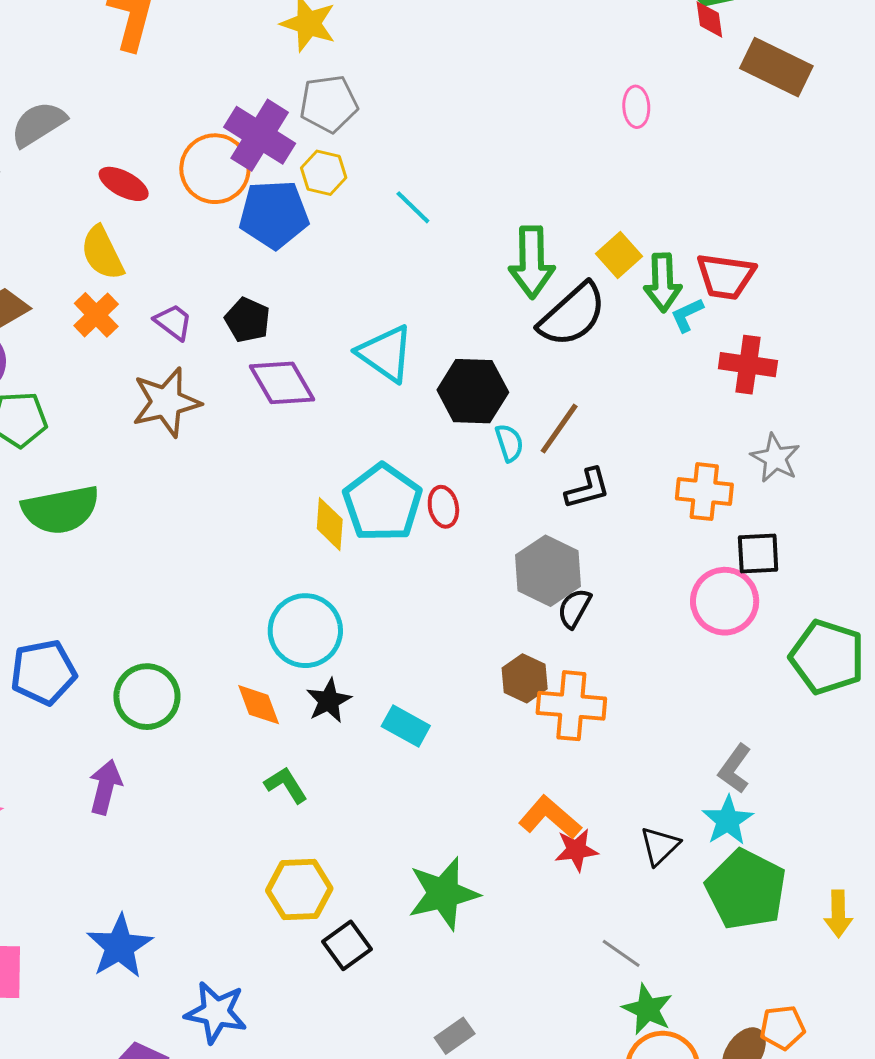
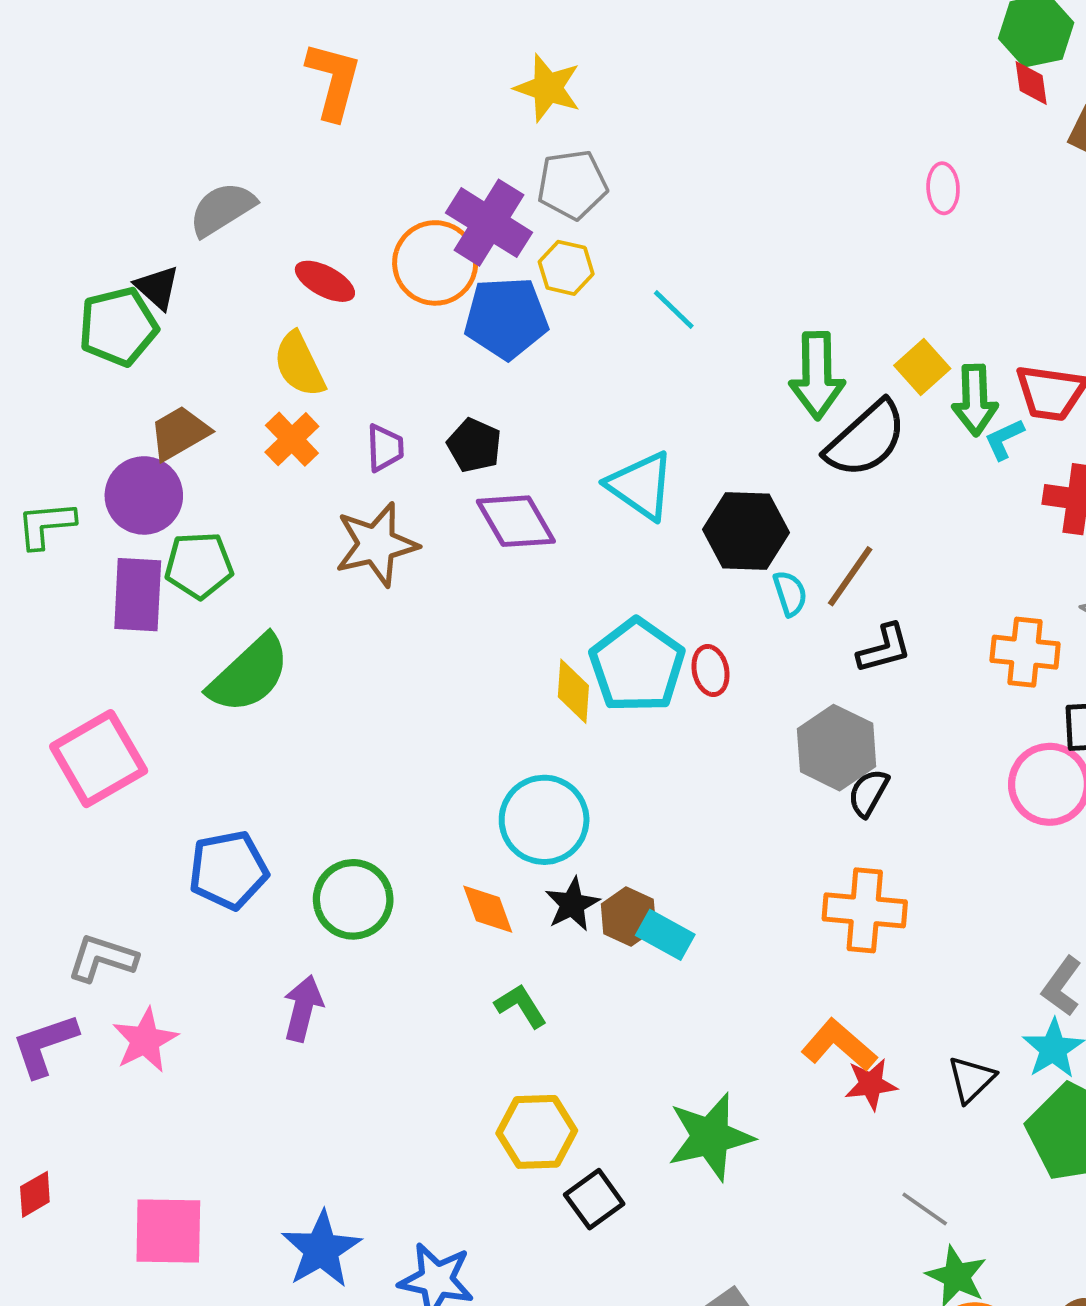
purple trapezoid: (173, 322) -> (385, 448), turned 51
green semicircle: (61, 510) -> (249, 674), turned -32
brown hexagon: (525, 678) -> (629, 917), moved
blue star: (120, 946) -> (321, 1249), moved

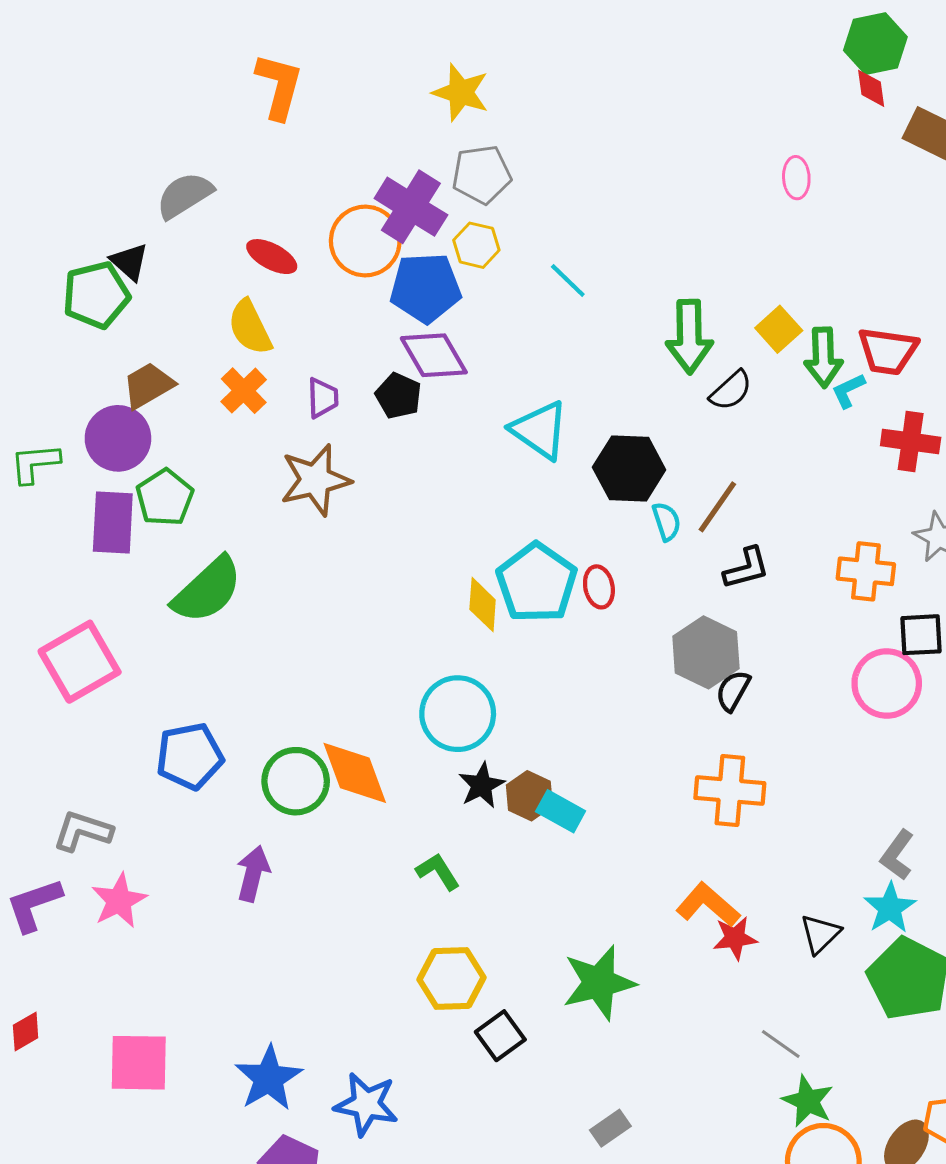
black semicircle: (866, 439) -> (731, 391), size x0.6
purple diamond: (516, 521) -> (434, 355), moved
green pentagon: (199, 565) -> (165, 498), turned -30
orange diamond: (488, 909) -> (355, 773), moved, size x1.5

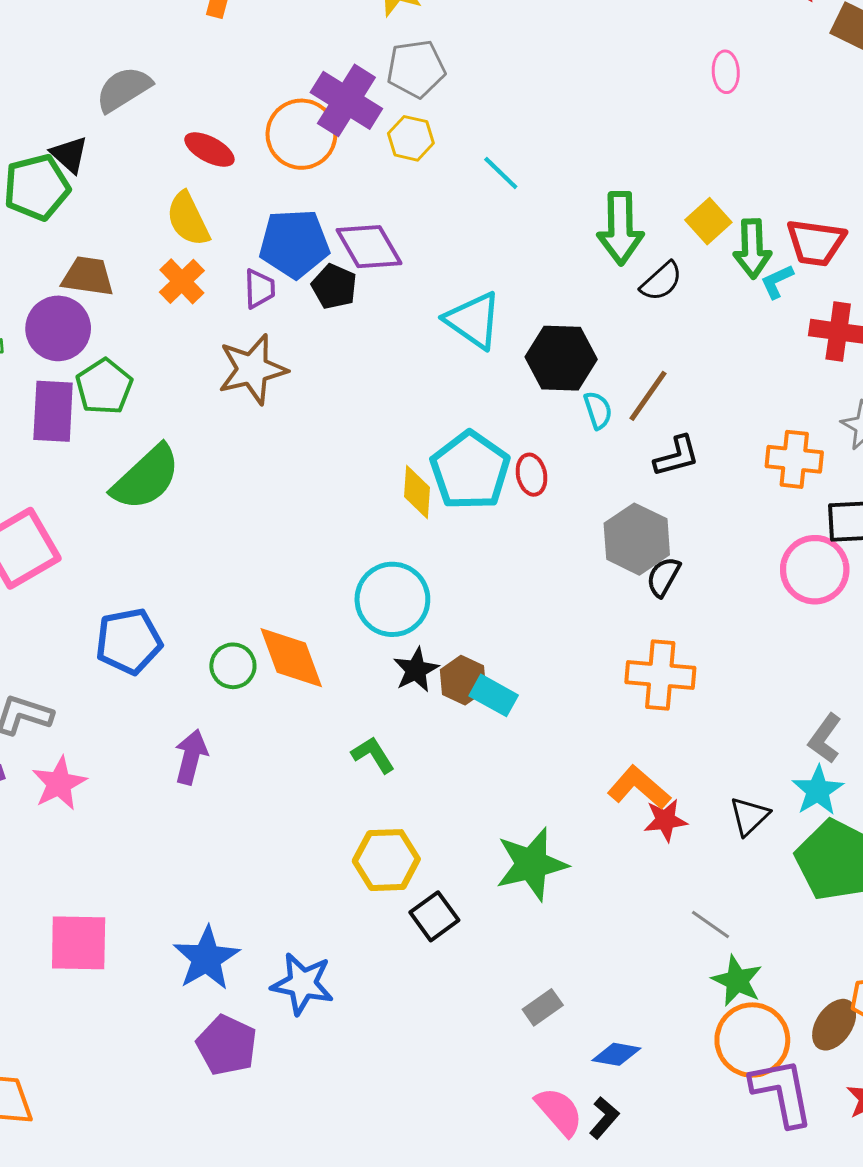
blue pentagon: (425, 288) -> (294, 244), moved
brown trapezoid: (148, 385) -> (88, 276), turned 38
green circle: (296, 781) -> (233, 666), size x0.7

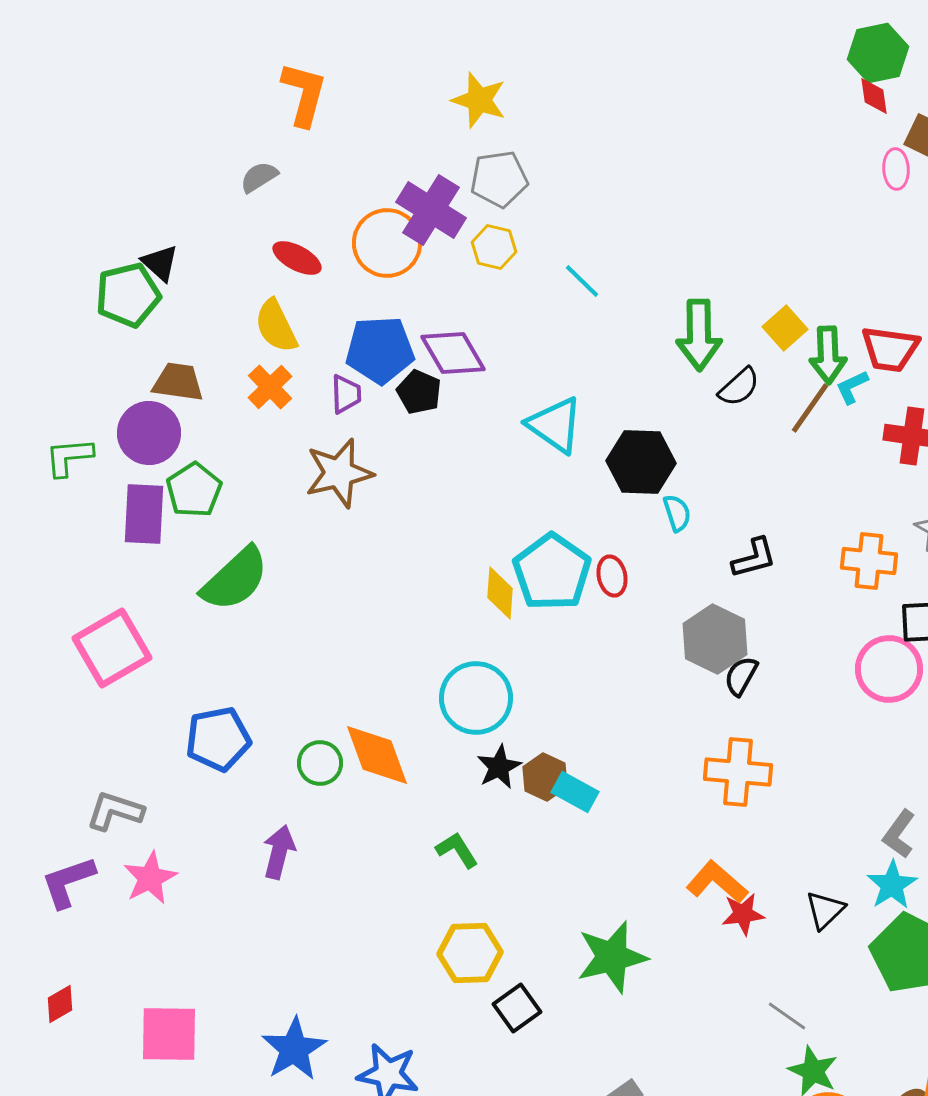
pink ellipse: (726, 72) -> (896, 169), moved
gray semicircle: (124, 89) -> (259, 177), moved, size x0.7
brown line: (648, 396) -> (810, 408), moved

